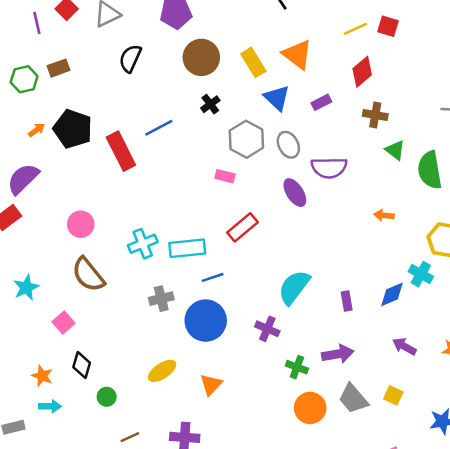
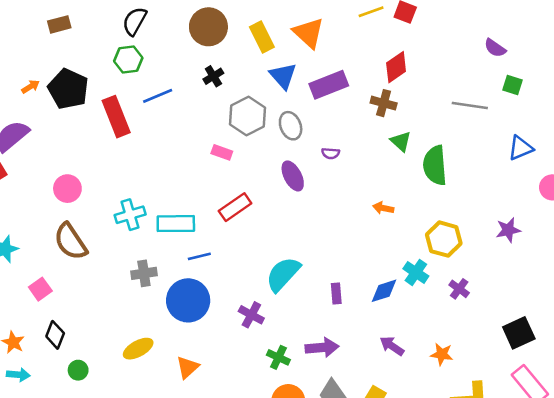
red diamond: (362, 72) -> (396, 67), moved
green hexagon: (24, 79) -> (128, 59), moved
purple rectangle: (321, 102) -> (329, 85), size x1.8
purple semicircle: (329, 168) -> (331, 153), size x0.5

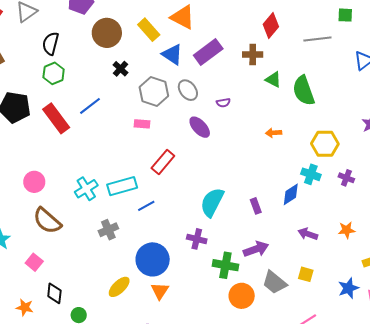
red diamond: (396, 67) -> (271, 26), moved
blue line: (158, 96) -> (90, 106), moved
blue circle: (188, 300) -> (153, 259), moved
green cross: (278, 357) -> (225, 265), size x1.4

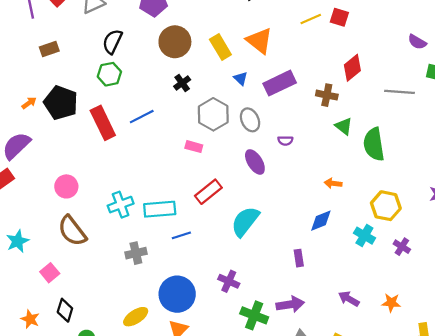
blue triangle: (172, 54) -> (241, 78), size x0.6
blue diamond: (291, 194) -> (321, 221), moved
cyan semicircle: (212, 202) -> (245, 221), moved

